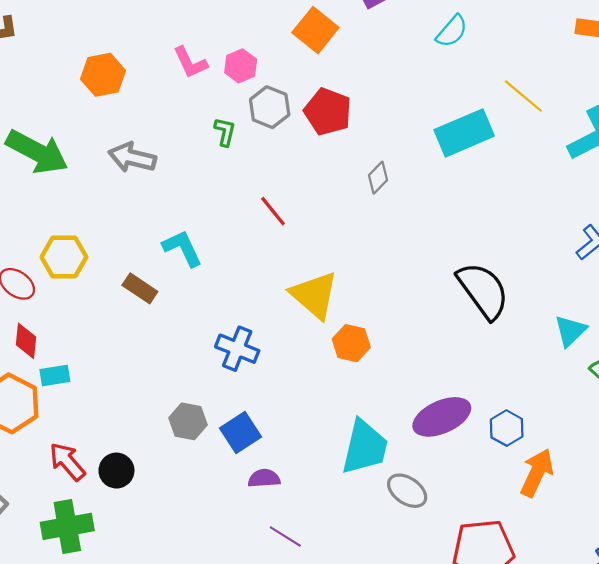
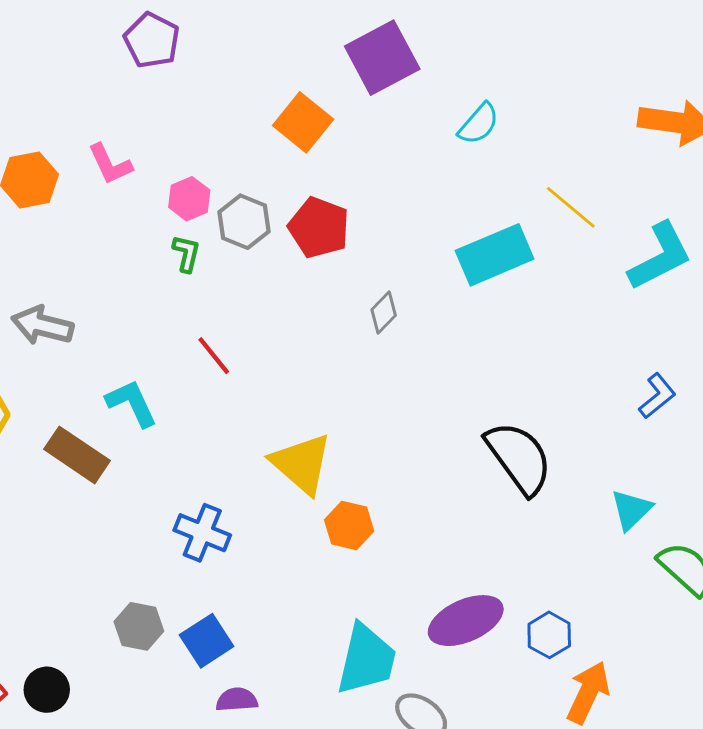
pink L-shape: (190, 62) -> (110, 164), moved
pink hexagon: (241, 66) -> (189, 199), moved
gray arrow: (132, 158) -> (42, 325), moved
red line: (273, 211) -> (214, 356), moved
brown rectangle: (140, 288) -> (77, 455), size x1.4

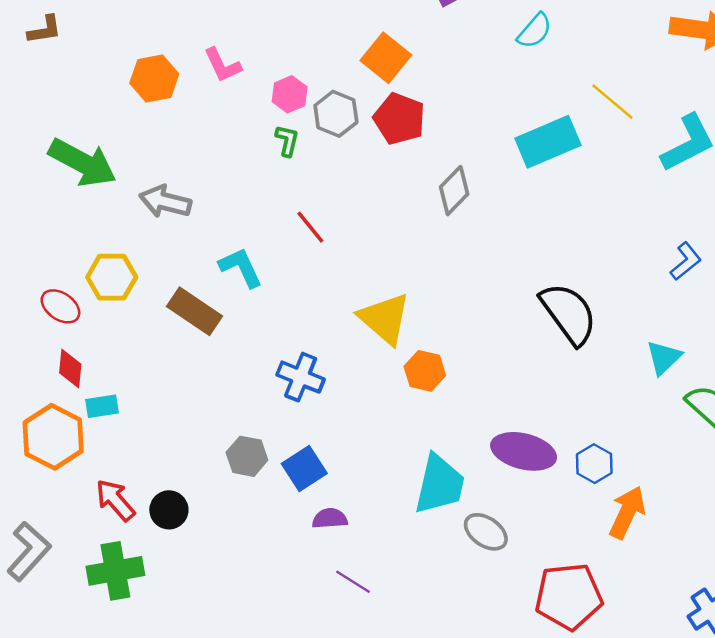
orange square: (303, 122) -> (386, 58), moved
gray diamond: (384, 312) -> (454, 191), size x1.4
purple ellipse: (466, 621) -> (524, 451), turned 38

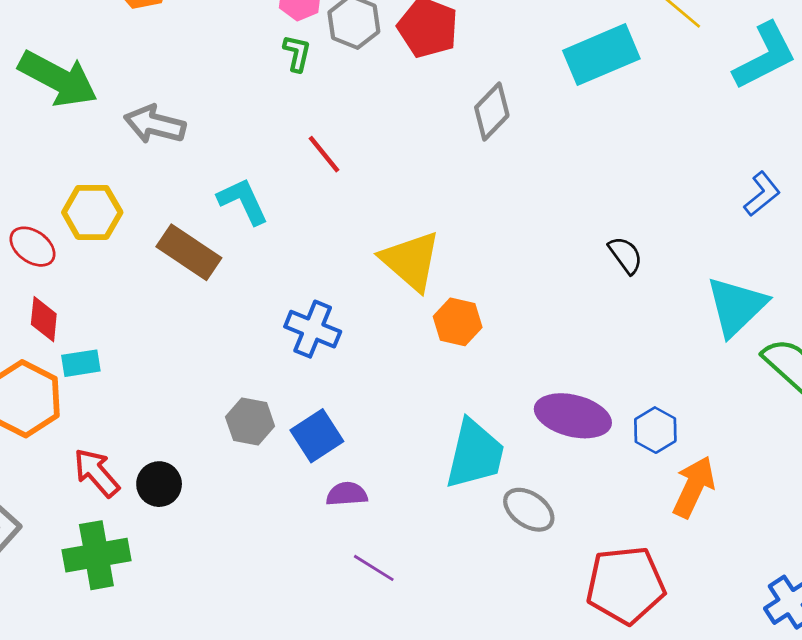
black semicircle: (569, 314) -> (625, 255), size x0.5
cyan triangle: (664, 358) -> (736, 306), size x1.5

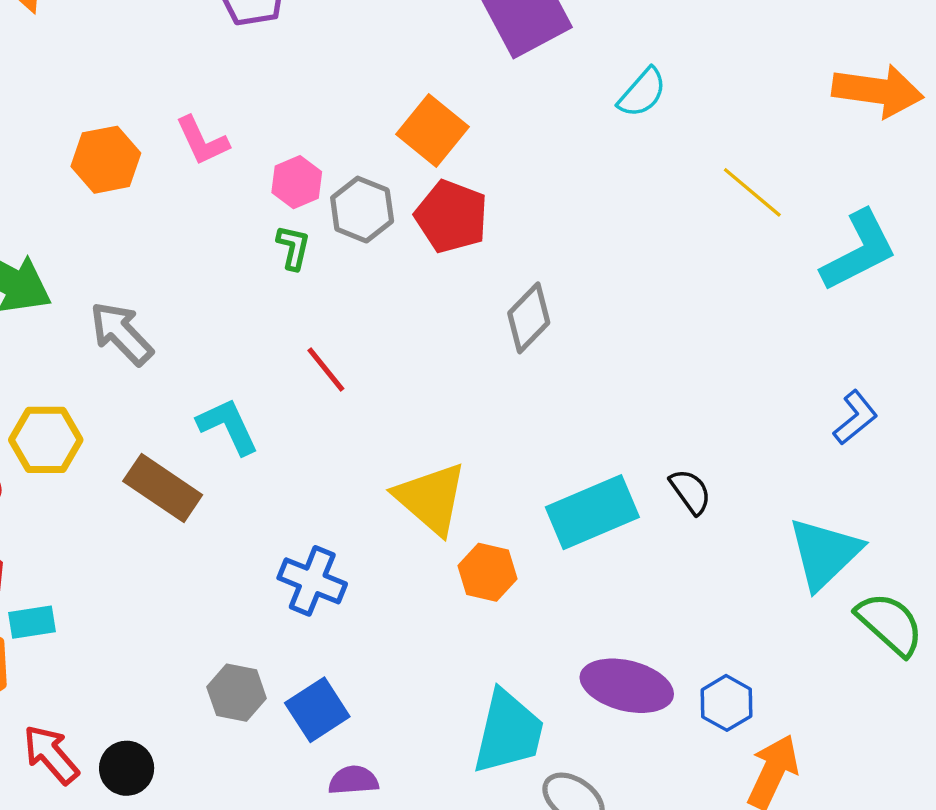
cyan rectangle: (601, 55) -> (592, 512), moved
gray arrow: (155, 124) -> (121, 333), turned 32

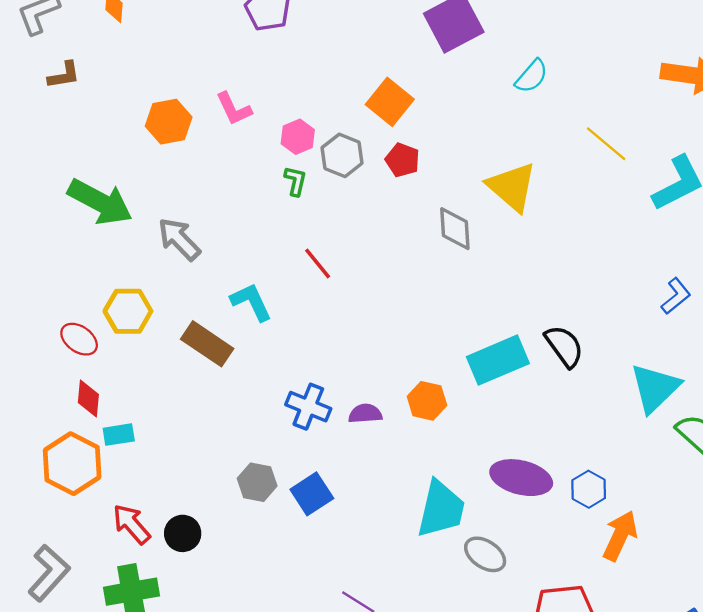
red pentagon: (451, 216) -> (402, 160), size x0.7
gray diamond: (529, 318) -> (455, 229), turned -48
black semicircle: (690, 491) -> (564, 346), size x1.4
yellow triangle: (431, 498) -> (512, 187), moved
purple semicircle: (353, 780) -> (365, 414), moved

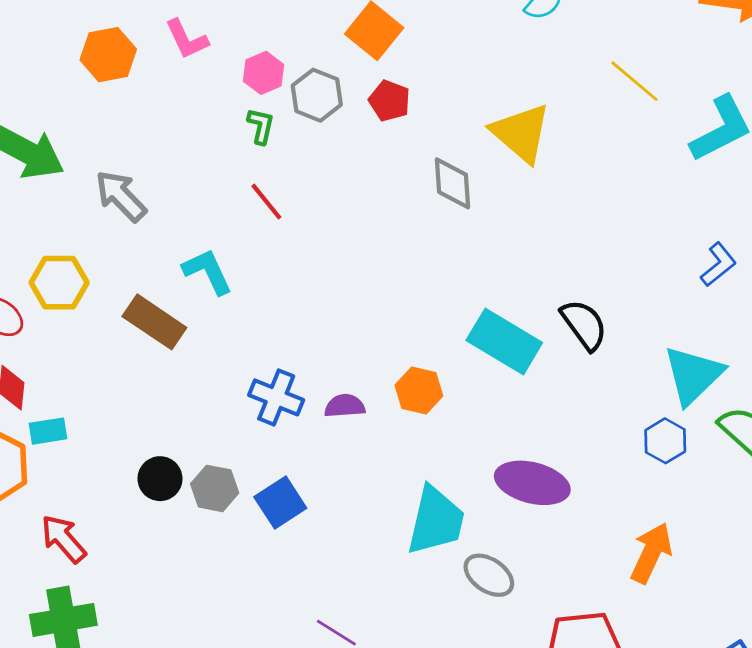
red line: (318, 264) -> (266, 202), moved
cyan rectangle: (498, 360) -> (504, 341), turned 54
blue hexagon: (589, 489) -> (665, 441), moved
black circle: (183, 533) -> (160, 479), moved

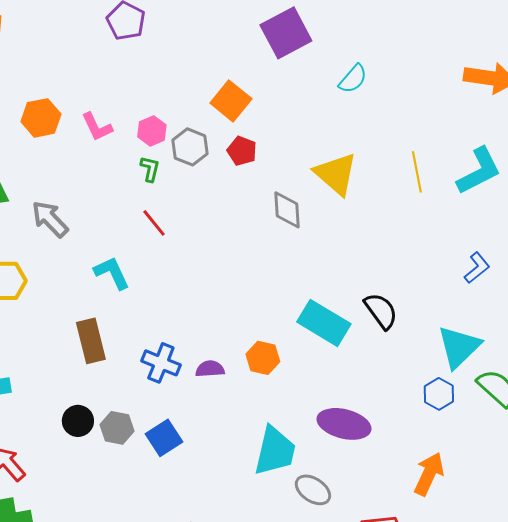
pink L-shape: (187, 39) -> (97, 127), moved
yellow line: (634, 81) -> (417, 172), moved, turned 39
brown rectangle: (154, 322) -> (91, 341), moved, turned 42

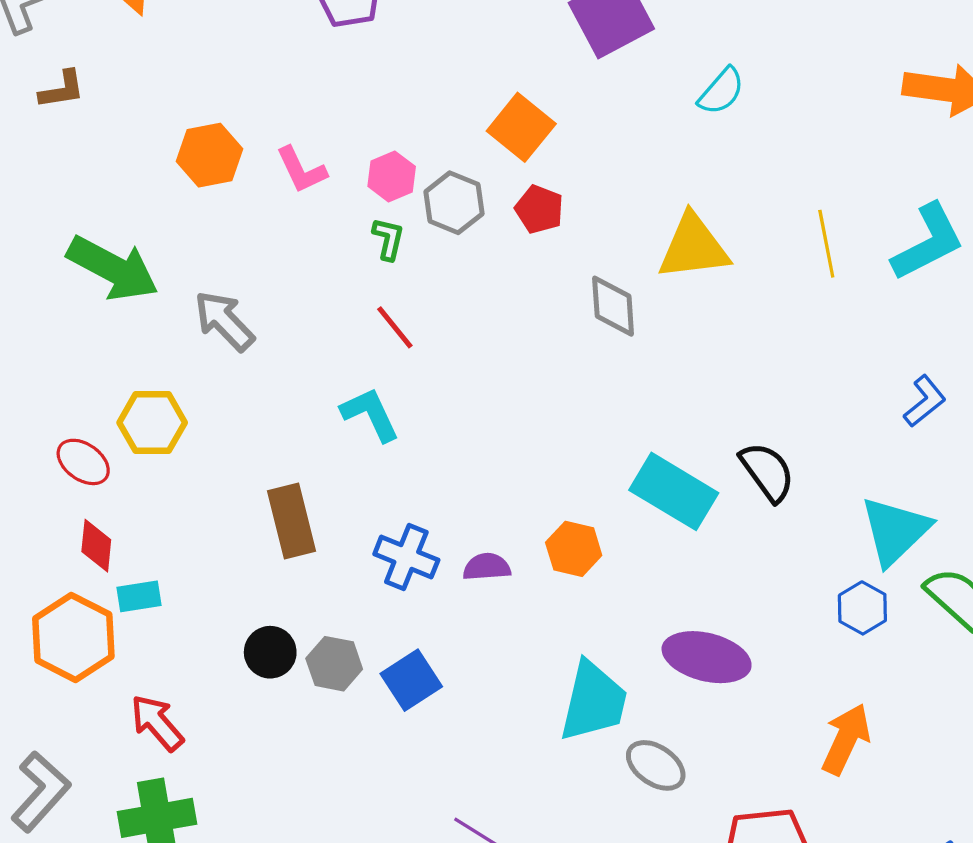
yellow triangle: (336, 174) -> (693, 247), turned -48
cyan L-shape: (112, 273) -> (370, 414), moved

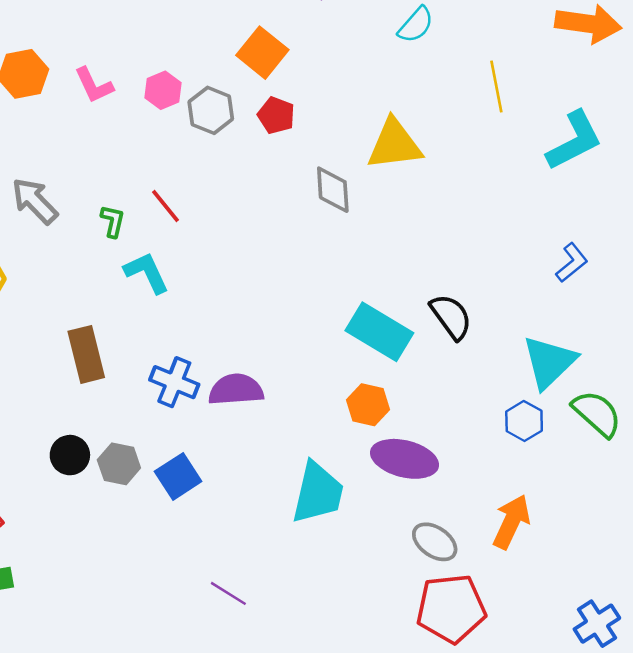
green L-shape: (388, 239) -> (113, 221), moved
yellow line: (826, 244) -> (496, 86), moved
orange hexagon: (574, 549) -> (368, 405), moved
purple semicircle: (487, 567) -> (236, 390), size x1.5
gray ellipse: (656, 765) -> (435, 542), moved

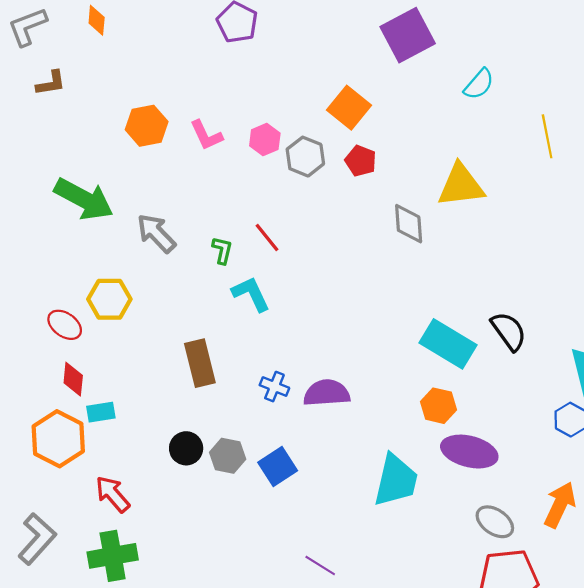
blue cross: (174, 382) -> (274, 387), size x0.7

